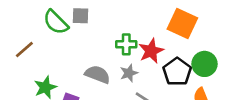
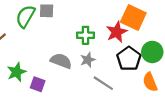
green semicircle: (56, 22) -> (25, 16), turned 75
red star: (151, 51) -> (117, 32), moved

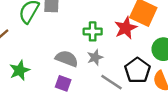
black pentagon: (129, 59) -> (137, 70), moved
purple square: (38, 84) -> (63, 83), moved

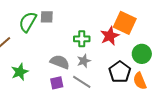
gray line: (111, 82) -> (82, 82), moved
purple square: (63, 83) -> (57, 83), turned -32

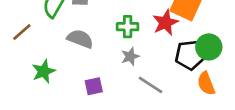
gray semicircle: (60, 62) -> (80, 39), moved
black pentagon: (120, 72) -> (190, 55), moved, turned 30
gray line: (82, 82) -> (151, 85), moved

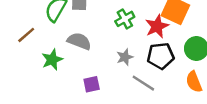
green cross: (128, 27) -> (125, 19), moved, turned -30
black pentagon: (190, 55) -> (161, 56), moved
green star: (44, 71) -> (52, 60), moved

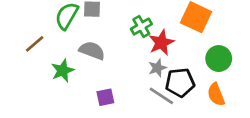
red star: (157, 26) -> (161, 43), moved
black pentagon: (161, 56) -> (180, 83), moved
gray star: (125, 57) -> (157, 68), moved

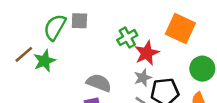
gray semicircle: (92, 51) -> (99, 83), moved
green star: (63, 71) -> (45, 61), moved

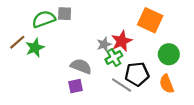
green semicircle: (55, 27) -> (44, 19), turned 40
green cross: (127, 38) -> (114, 58), moved
gray star: (143, 78) -> (104, 44), moved

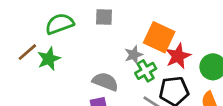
gray square: (65, 14) -> (104, 17), moved
orange square: (150, 20) -> (159, 37), moved
red star: (122, 41) -> (178, 56), moved

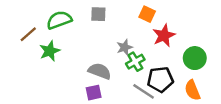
orange square: (159, 37) -> (147, 14), moved, size x0.6
brown line: (27, 52) -> (28, 34), moved
red star: (178, 56) -> (164, 35), moved

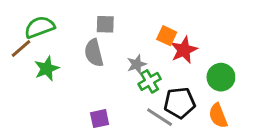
orange square: (147, 14) -> (167, 36), moved
green semicircle: (59, 20) -> (40, 27), moved
gray semicircle: (100, 71) -> (94, 53), moved, turned -125

